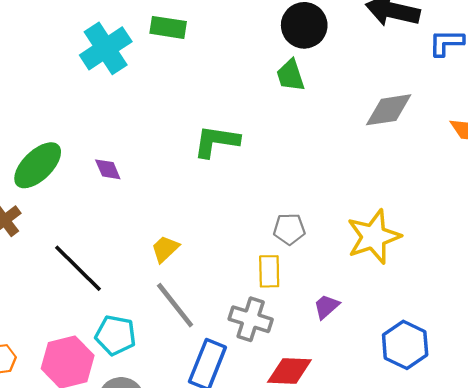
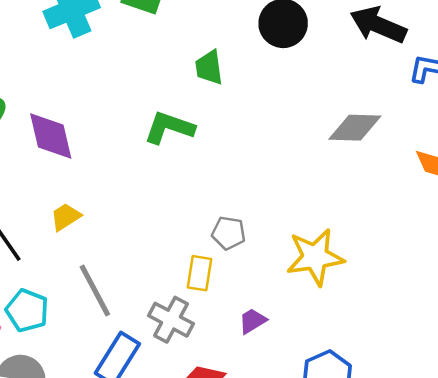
green trapezoid: (290, 75) -> (209, 67), moved
purple diamond: (108, 169) -> (51, 136), size x1.8
yellow trapezoid: (165, 249) -> (66, 217), moved

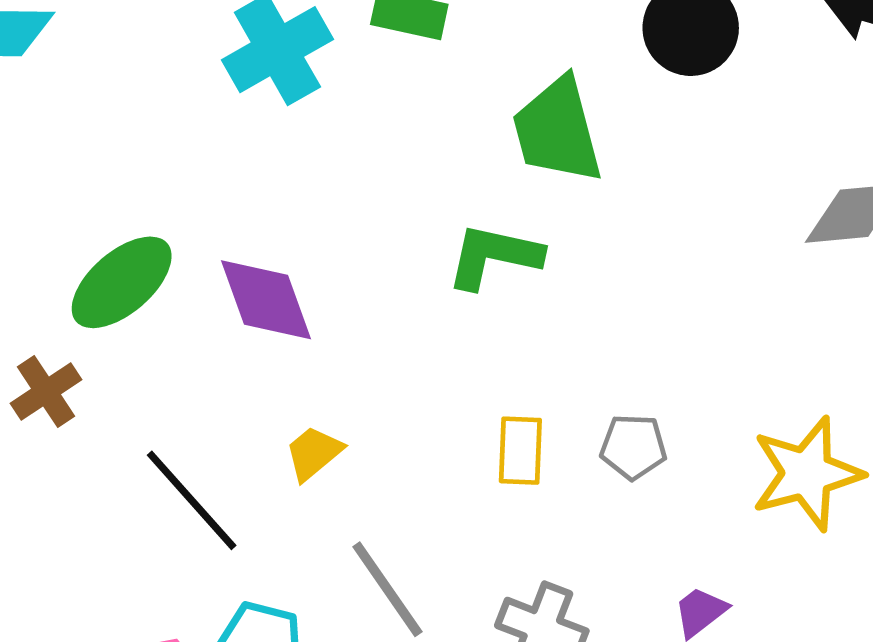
green trapezoid: (209, 67) -> (557, 130), size x1.6
yellow rectangle: (199, 273) -> (520, 451), moved

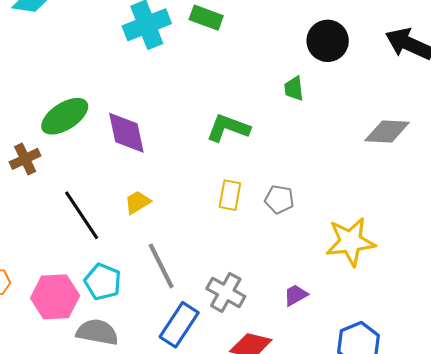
green trapezoid: (557, 130) -> (294, 89), moved, size x0.5
gray pentagon: (633, 447) -> (279, 199), moved
yellow rectangle: (520, 451) -> (230, 195), moved

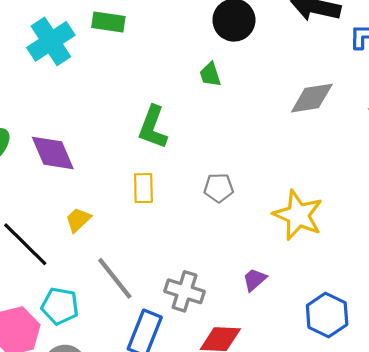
green L-shape: (228, 128) -> (153, 127), turned -78
yellow rectangle: (230, 195) -> (143, 188), moved
yellow star: (350, 242) -> (298, 215), turned -30

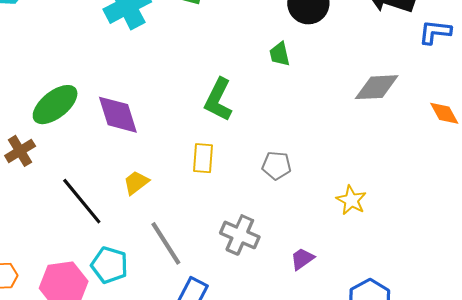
yellow star: (298, 215) -> (351, 200), size x0.6
gray cross: (185, 291) -> (240, 235), moved

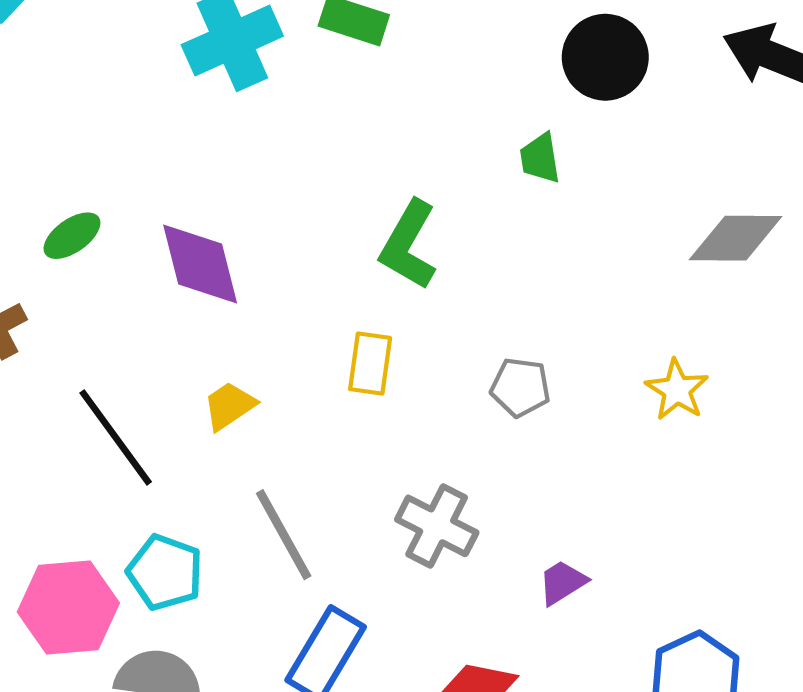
green ellipse: (55, 105) -> (72, 236), size x0.6
yellow star: (351, 200) -> (677, 390), moved

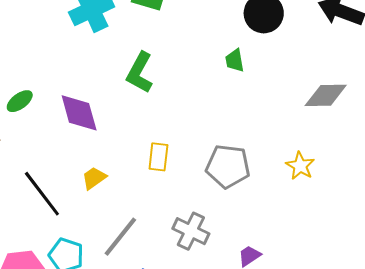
green L-shape: (409, 245) -> (140, 73), moved
gray pentagon: (520, 387) -> (228, 166), size x1.6
gray line: (284, 535) -> (120, 237), turned 69

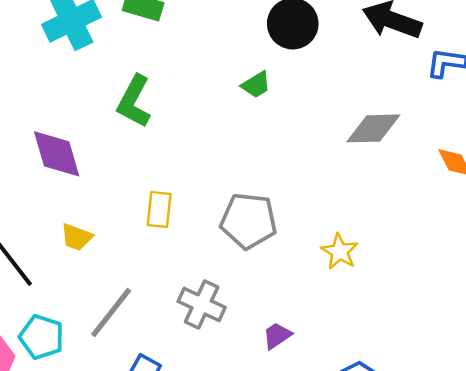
green trapezoid: (235, 61) -> (256, 85), turned -110
yellow star: (300, 166) -> (340, 251), moved
yellow trapezoid: (94, 178) -> (77, 237), turned -124

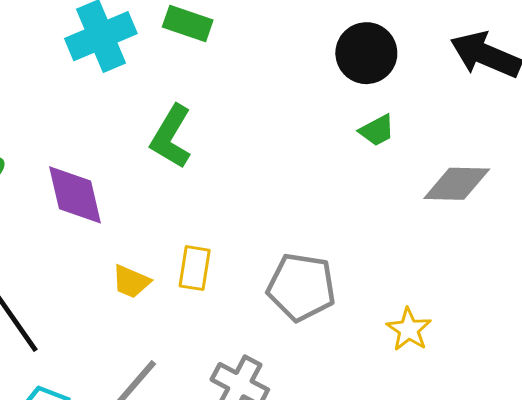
green trapezoid: (256, 85) -> (377, 130), moved
yellow trapezoid: (77, 237) -> (131, 282), moved

